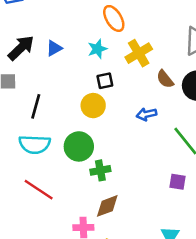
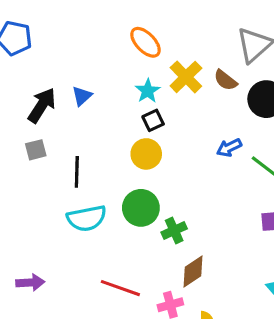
cyan star: (97, 49) -> (148, 91), moved
brown semicircle: (165, 79) -> (225, 80), moved
blue arrow: (147, 114) -> (229, 148), moved
red line: (39, 190) -> (120, 288), moved

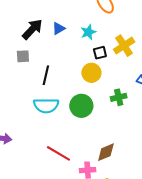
yellow cross: (186, 77) -> (124, 46), moved
cyan star: (148, 91) -> (88, 32), moved
green cross: (174, 230) -> (119, 97), moved

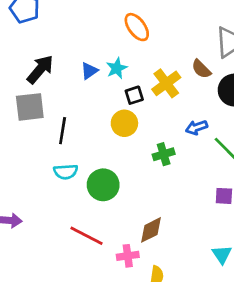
blue triangle: (59, 28) -> (89, 71), moved
gray square: (23, 56) -> (30, 107), size x1.6
cyan semicircle: (46, 106) -> (66, 172), size x0.7
green circle: (81, 106) -> (103, 185), moved

